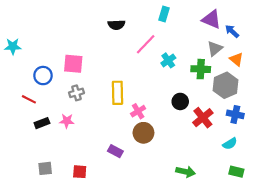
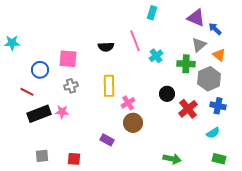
black semicircle: (116, 25) -> (106, 47), moved
pink line: (146, 44) -> (135, 41), turned -65
black rectangle: (42, 123) -> (39, 114), size x1.6

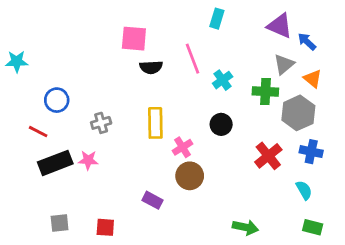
pink square: (68, 59) -> (134, 39), moved
black circle: (167, 94) -> (221, 124), moved
cyan semicircle: (213, 133) -> (304, 190), turned -88

